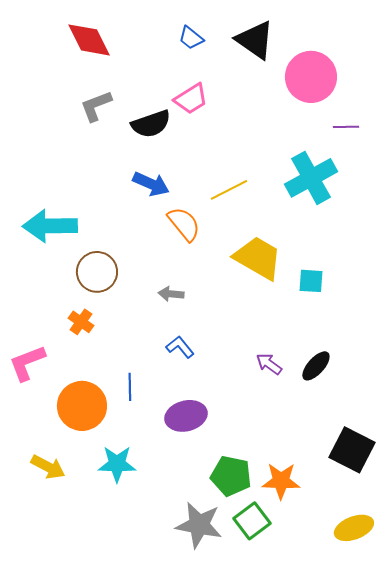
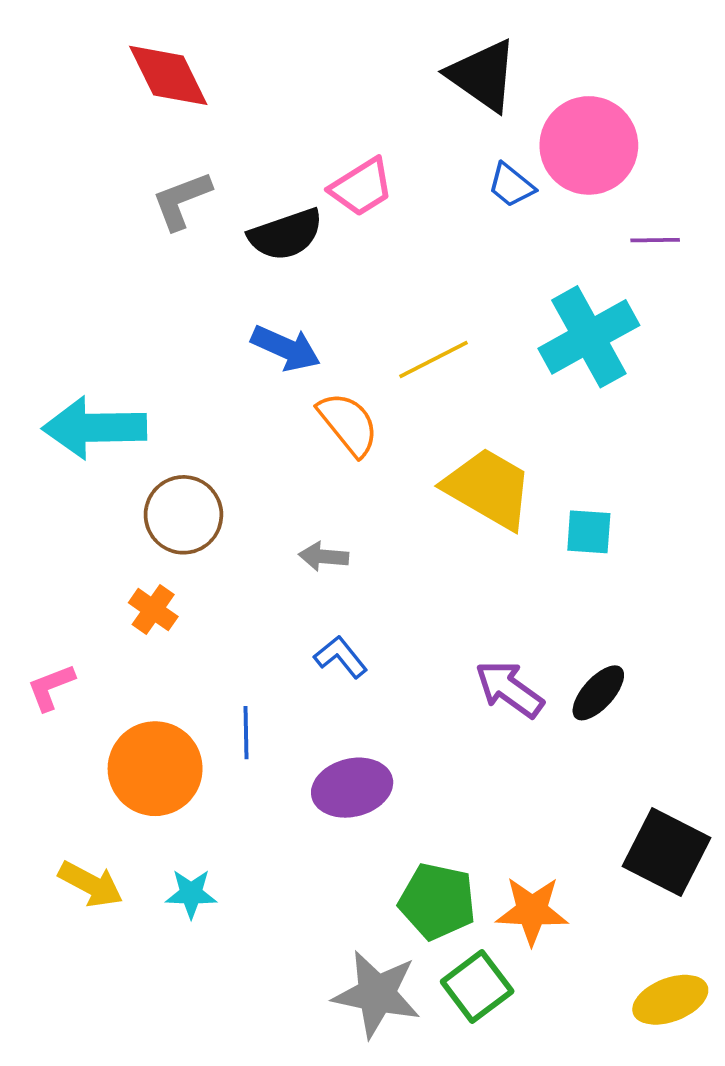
blue trapezoid: (191, 38) -> (511, 185), moved
pink L-shape: (27, 363) -> (51, 687), size x0.7
purple arrow: (269, 364) -> (509, 689), size x1.4
cyan star: (117, 464) -> (191, 894), moved, size x0.7

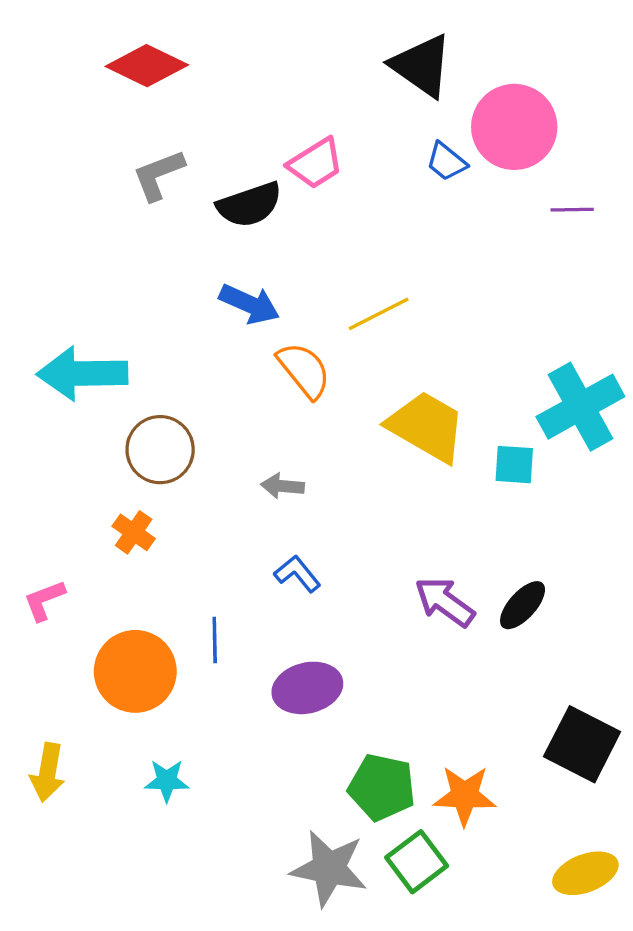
red diamond: (168, 75) -> (147, 66), turned -38
cyan cross: (589, 337) -> (580, 407), moved
yellow arrow: (91, 884) -> (48, 772), moved, turned 72

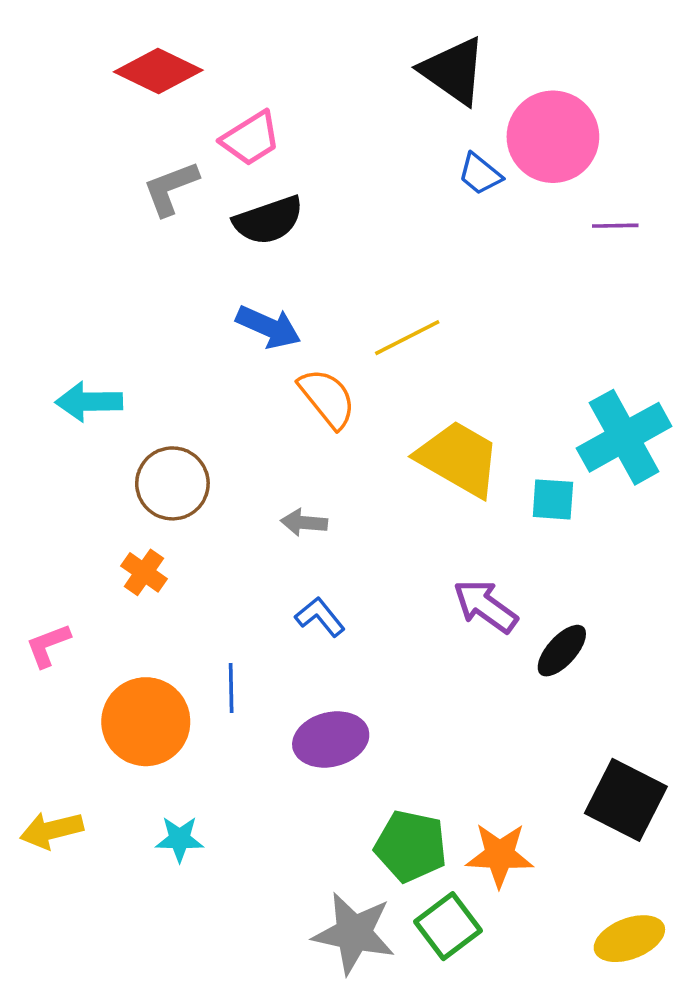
pink trapezoid: (316, 163) -> (251, 139), moved
cyan arrow: (82, 374) -> (89, 402), size x0.7
purple arrow: (445, 602) -> (485, 606), moved
yellow arrow: (48, 772) -> (52, 830), turned 66

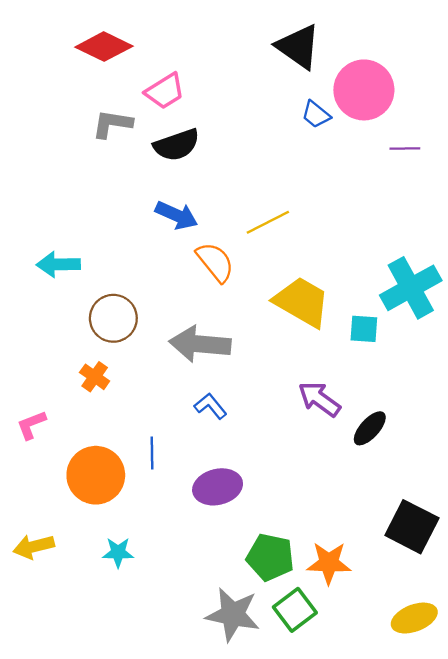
gray L-shape: (171, 188) -> (112, 124), turned 30
gray arrow: (304, 523) -> (200, 344), size x2.0

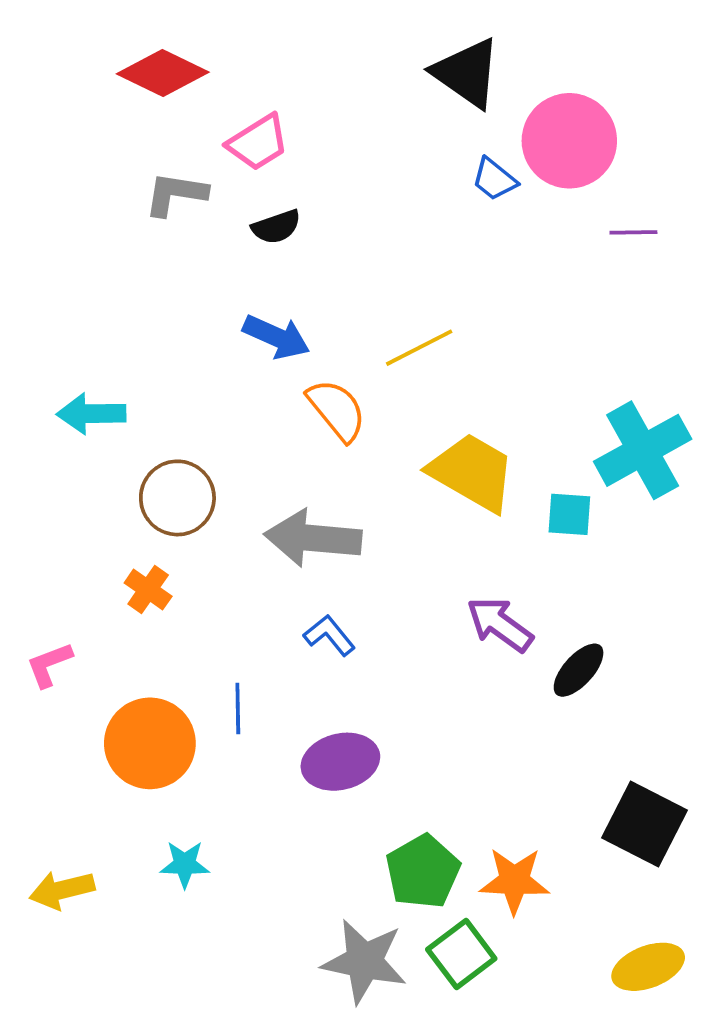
black semicircle: (177, 145) -> (276, 227), size x0.7
yellow arrow: (34, 547) -> (62, 890), moved
green pentagon: (270, 557) -> (423, 872), turned 30

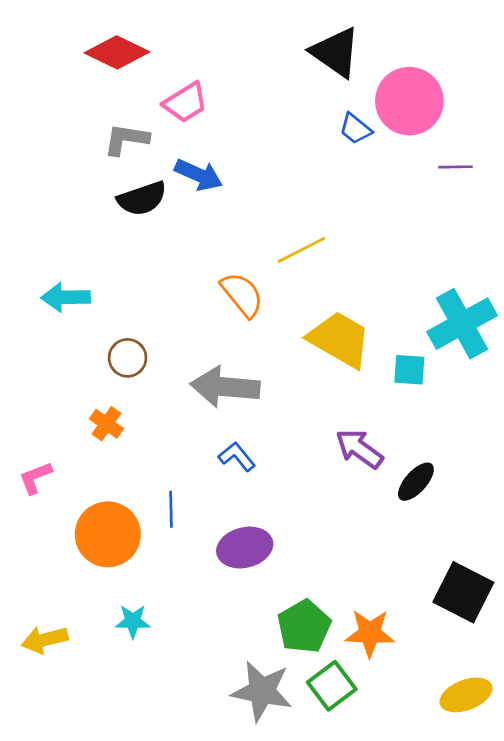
black semicircle: (276, 227) -> (142, 199), moved, size x1.4
blue arrow: (276, 337) -> (199, 175), moved
brown circle: (177, 498) -> (128, 358), size x0.7

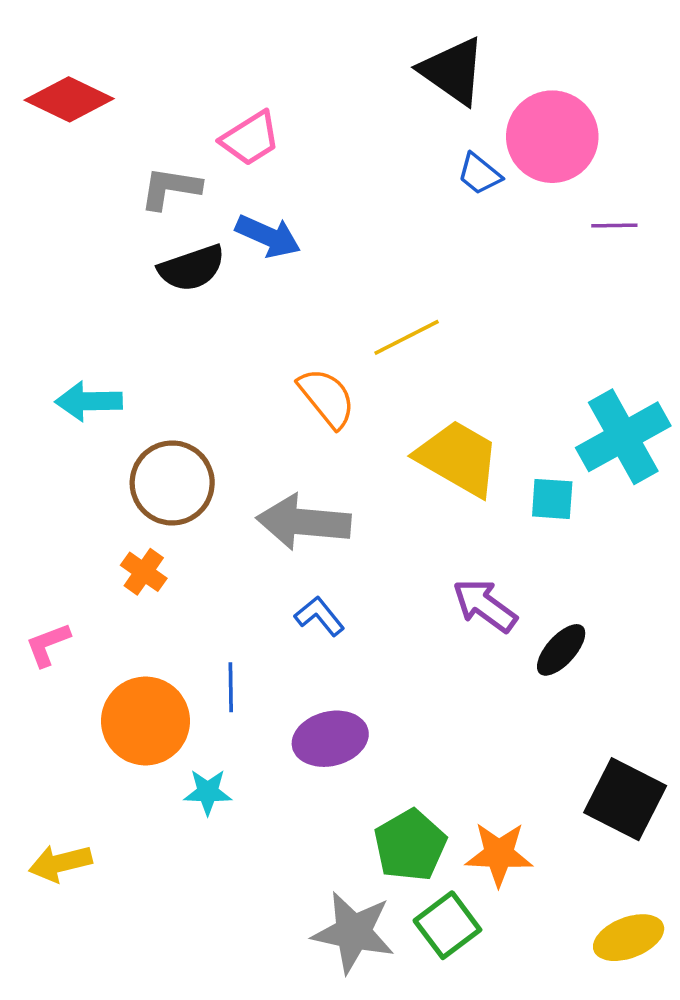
red diamond: (117, 52) -> (69, 99), moved
brown circle: (128, 358) -> (172, 483), size x1.6
cyan star: (133, 621) -> (208, 792), moved

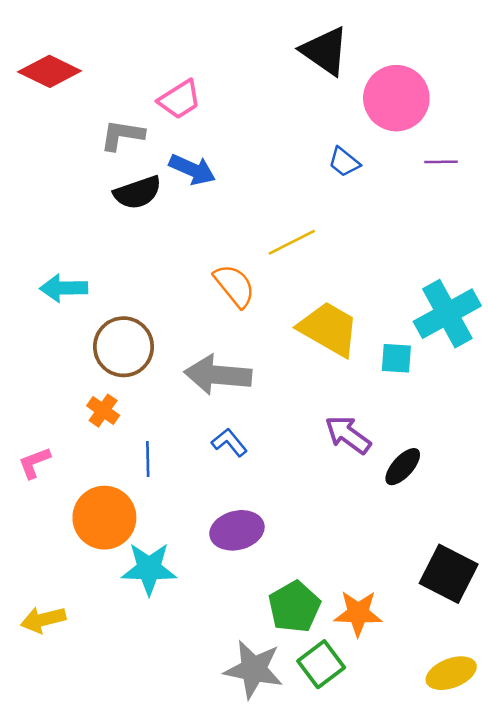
blue trapezoid: (479, 174) -> (344, 162), moved
blue line: (231, 687) -> (148, 459), moved
cyan star: (208, 792) -> (149, 569), size x1.6

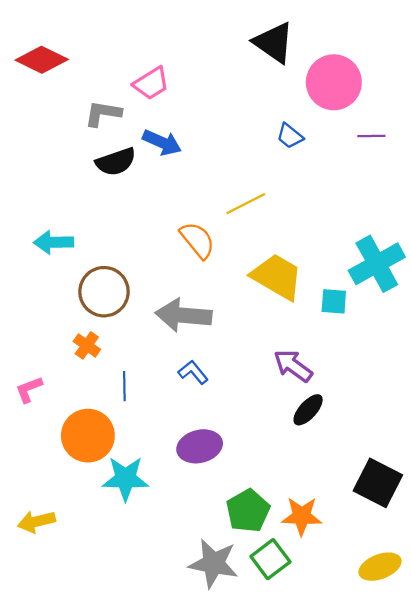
black ellipse: (403, 467) -> (308, 410), moved

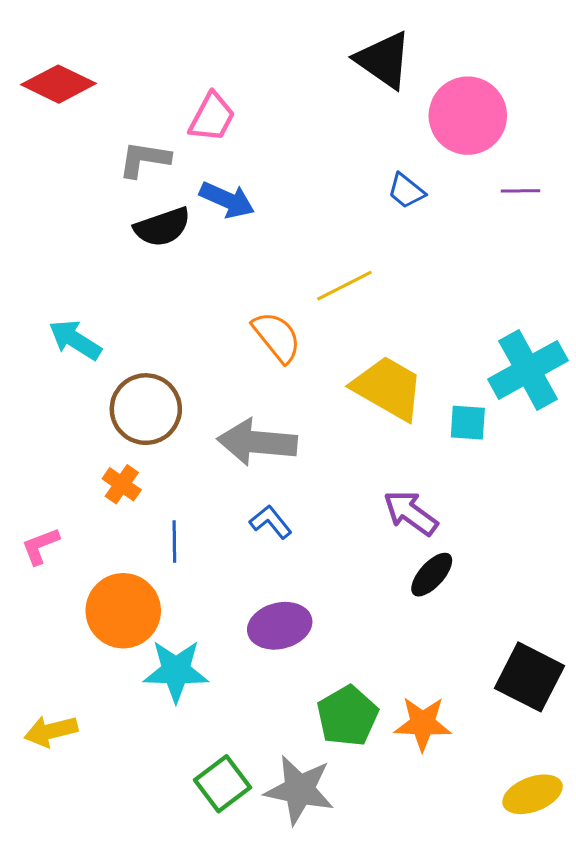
pink trapezoid: (151, 83) -> (212, 117), turned -30
cyan arrow: (54, 242) -> (75, 340), turned 33
green square: (270, 559) -> (223, 784), moved

